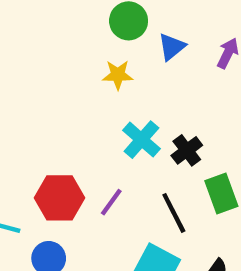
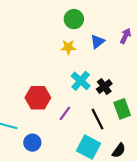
blue triangle: (172, 47) -> (97, 42), moved
red hexagon: (59, 198) -> (38, 98), moved

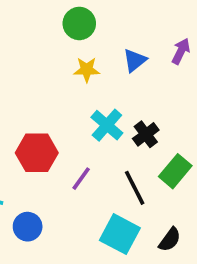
green circle: (74, 19) -> (79, 23), moved
green rectangle: (122, 109) -> (175, 171), turned 60

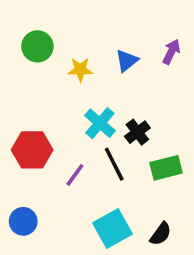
green circle: (79, 23) -> (37, 46), moved
green rectangle: (175, 171) -> (166, 168), turned 36
black line: (135, 188) -> (114, 164), moved
cyan square: (120, 234) -> (112, 228), turned 33

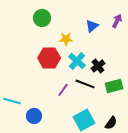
yellow star: (80, 70) -> (66, 39), moved
red hexagon: (32, 150) -> (49, 58), moved
black line: (114, 164) -> (85, 84), turned -42

